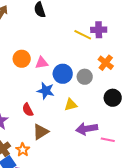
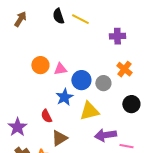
yellow line: (83, 35) -> (80, 19), moved
blue star: (46, 91) -> (64, 97), turned 30
yellow triangle: (71, 105) -> (89, 111), size x1.5

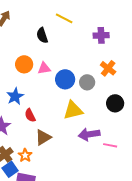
black semicircle: (58, 16) -> (42, 35), moved
blue star: (64, 97) -> (15, 96), moved

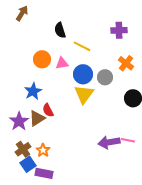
yellow line: (64, 18) -> (82, 46), moved
yellow triangle: (73, 110) -> (84, 94), moved, turned -40
purple arrow: (89, 134) -> (109, 142), moved
brown triangle: (43, 137) -> (37, 118), moved

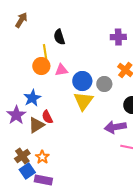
yellow line: (82, 46) -> (45, 53), moved, turned 54
purple star: (19, 121) -> (16, 115), moved
purple arrow: (109, 142) -> (115, 127), moved

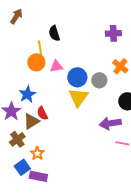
brown cross: (22, 156) -> (17, 139), moved

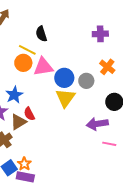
yellow line: (40, 49) -> (27, 50), turned -54
pink triangle: (56, 66) -> (43, 67), size x1.5
orange star: (37, 153) -> (24, 164), moved

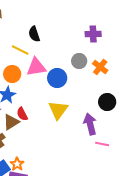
orange circle: (23, 63) -> (12, 74), moved
gray circle: (86, 81) -> (79, 61), moved
yellow triangle: (65, 98) -> (58, 110), moved
purple arrow: (97, 124) -> (90, 124), turned 85

